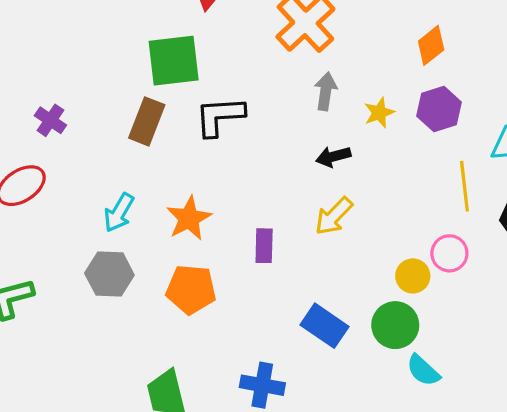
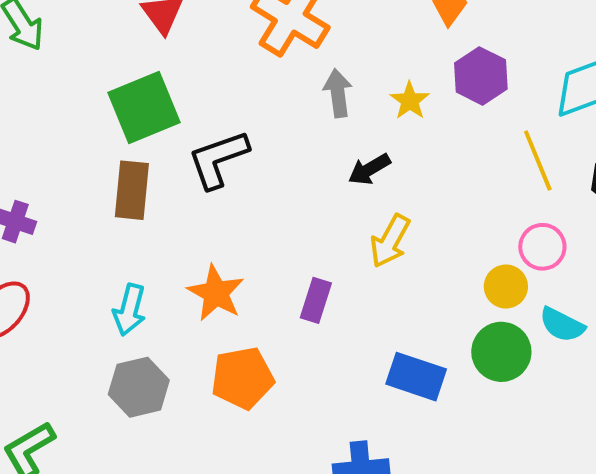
purple rectangle: (264, 246) -> (316, 300), turned 32
cyan semicircle: (423, 370) -> (562, 325), moved

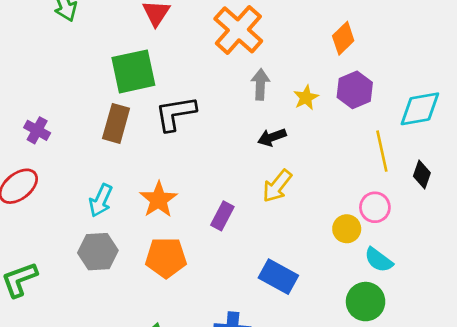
green circle: (501, 352) -> (366, 302), moved

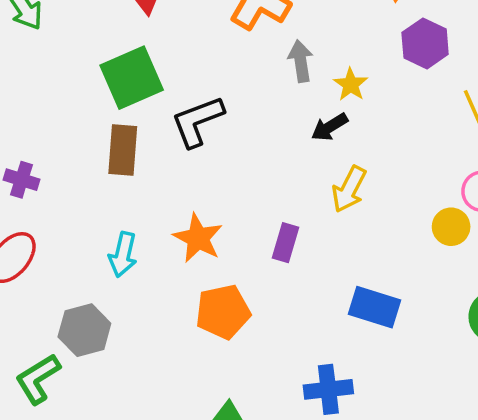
yellow star: (306, 98) -> (351, 84), moved
gray hexagon: (98, 252) -> (84, 330), moved

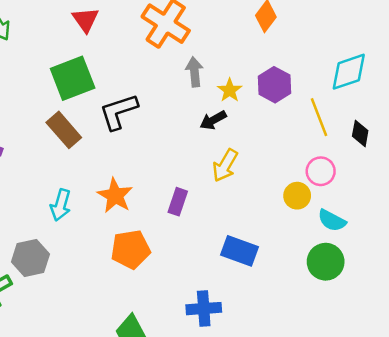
purple hexagon: (425, 43) -> (274, 85), moved
brown rectangle: (123, 150) -> (64, 130), turned -48

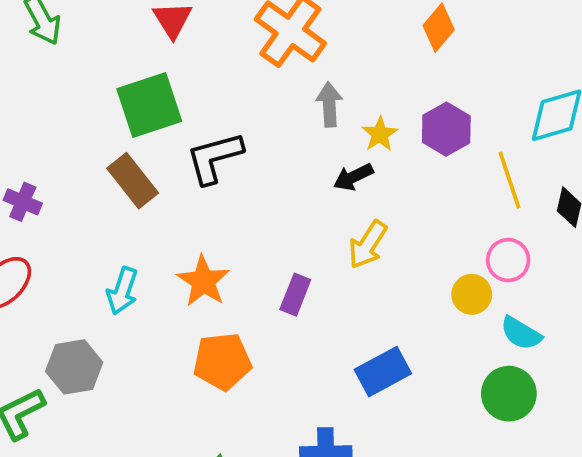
blue rectangle: (240, 251) -> (383, 372), turned -51

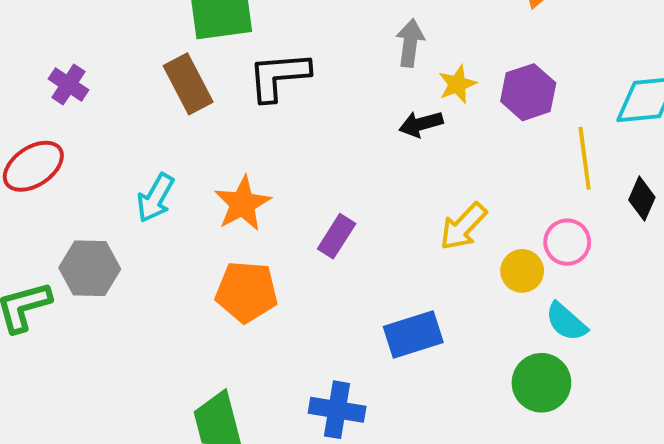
yellow arrow: (368, 245) -> (463, 226), moved

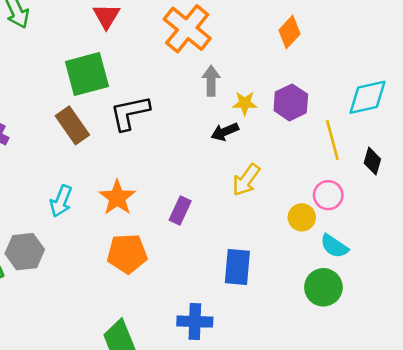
yellow star: (457, 84) -> (245, 103), turned 30
yellow arrow: (463, 226) -> (246, 180), moved
blue rectangle: (413, 334) -> (237, 267), turned -60

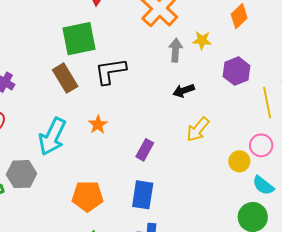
yellow star: (245, 103) -> (202, 40), moved
orange star: (117, 198) -> (98, 125), moved, size x0.7
cyan arrow: (61, 201) -> (52, 136), size x1.5
orange pentagon: (127, 254) -> (88, 196), moved
blue rectangle: (237, 267) -> (143, 195), moved

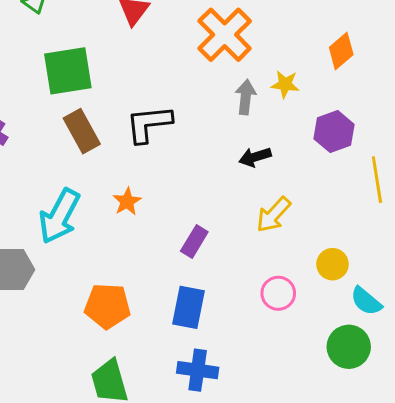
green square: (79, 39) -> (68, 71), moved
pink circle: (261, 145) -> (278, 293), moved

